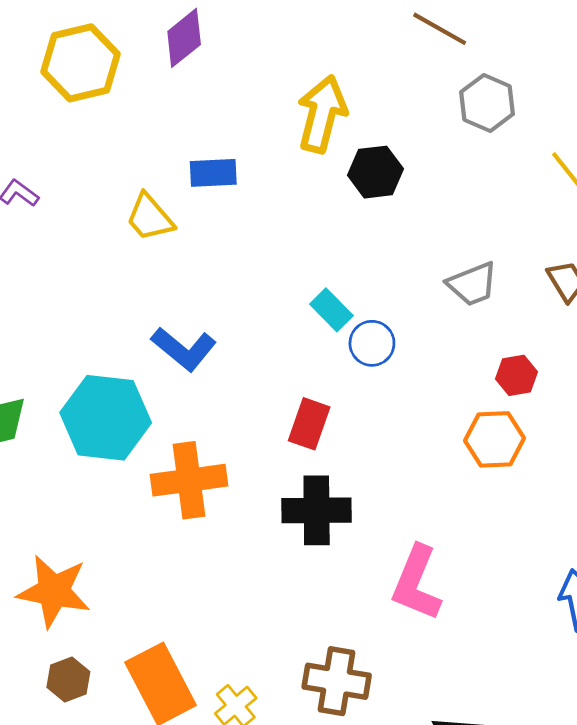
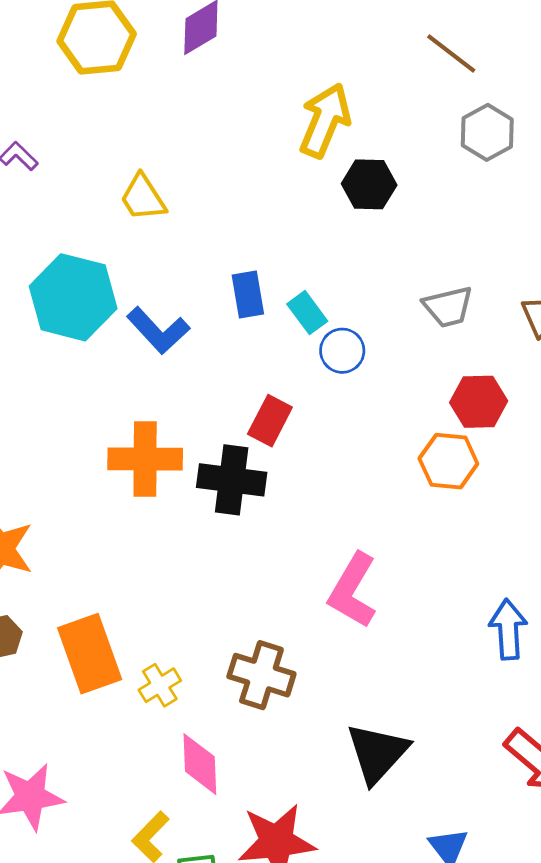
blue rectangle: (213, 173) -> (248, 295), moved, turned 75
red hexagon: (516, 375) -> (479, 402), size x1.4
cyan hexagon: (106, 418) -> (73, 297), moved
black cross: (317, 510) -> (232, 480), moved

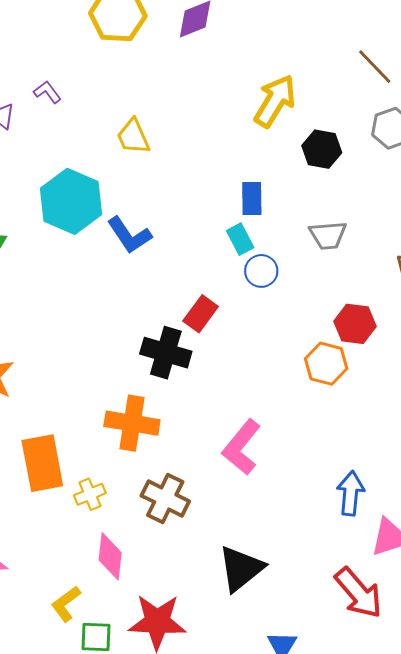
black hexagon: (369, 184) -> (322, 149), moved
blue rectangle: (248, 295) -> (252, 199), moved
gray trapezoid: (448, 307) -> (328, 235), moved
orange cross: (145, 459) -> (132, 423), moved

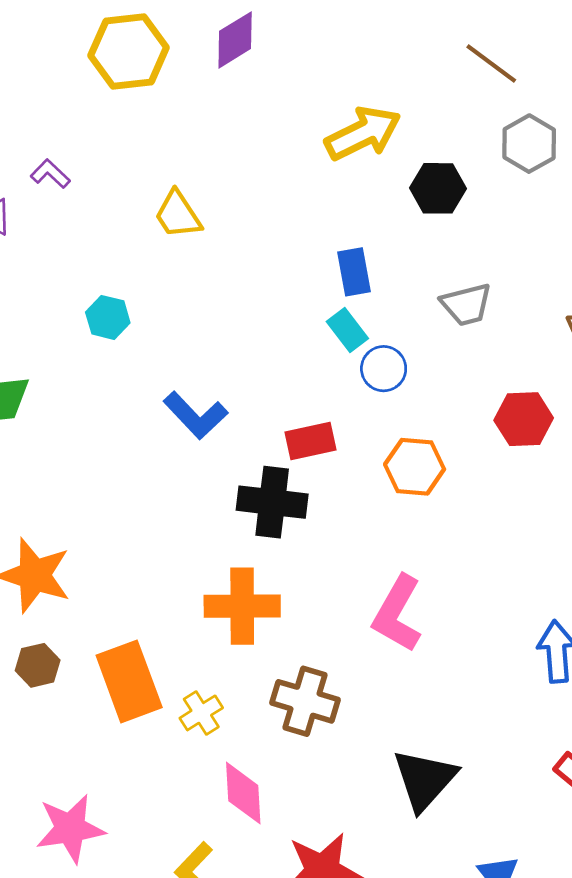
yellow arrow: (275, 101) -> (363, 133), turned 42
cyan hexagon: (71, 201) -> (108, 317), size x0.5
blue L-shape: (129, 235) -> (196, 415), moved
red rectangle: (201, 314) -> (311, 441), turned 51
orange hexagon: (326, 364) -> (415, 467), moved

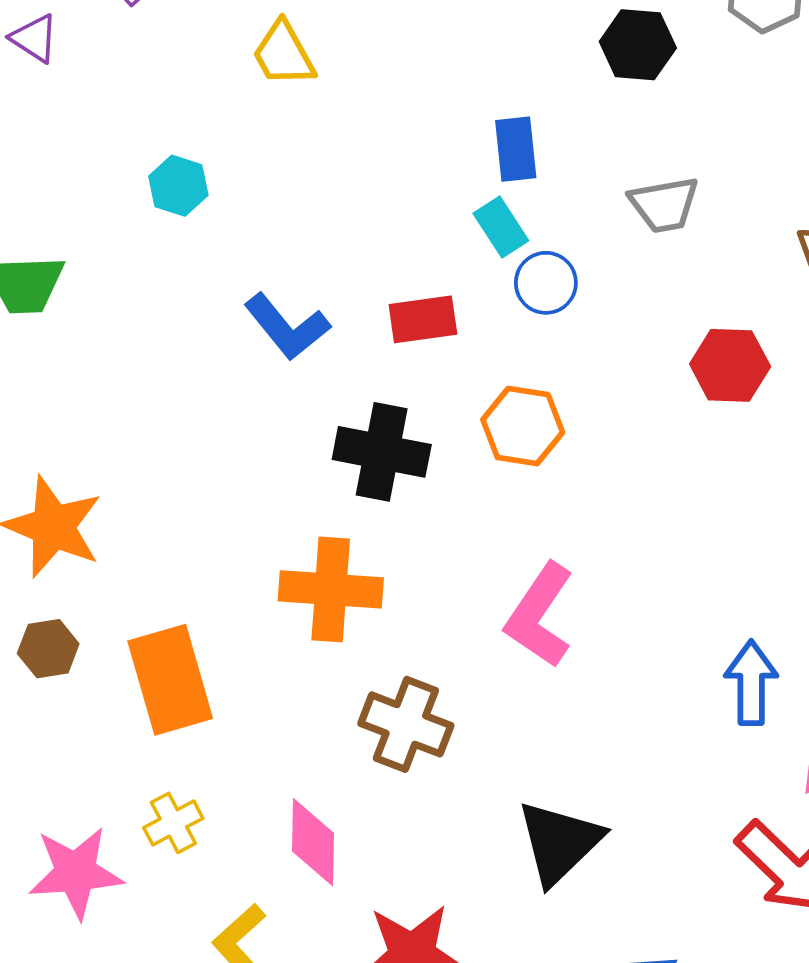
red rectangle: (311, 441) -> (423, 319), moved
orange hexagon: (415, 467) -> (523, 426), moved
yellow cross: (201, 713) -> (173, 823), moved

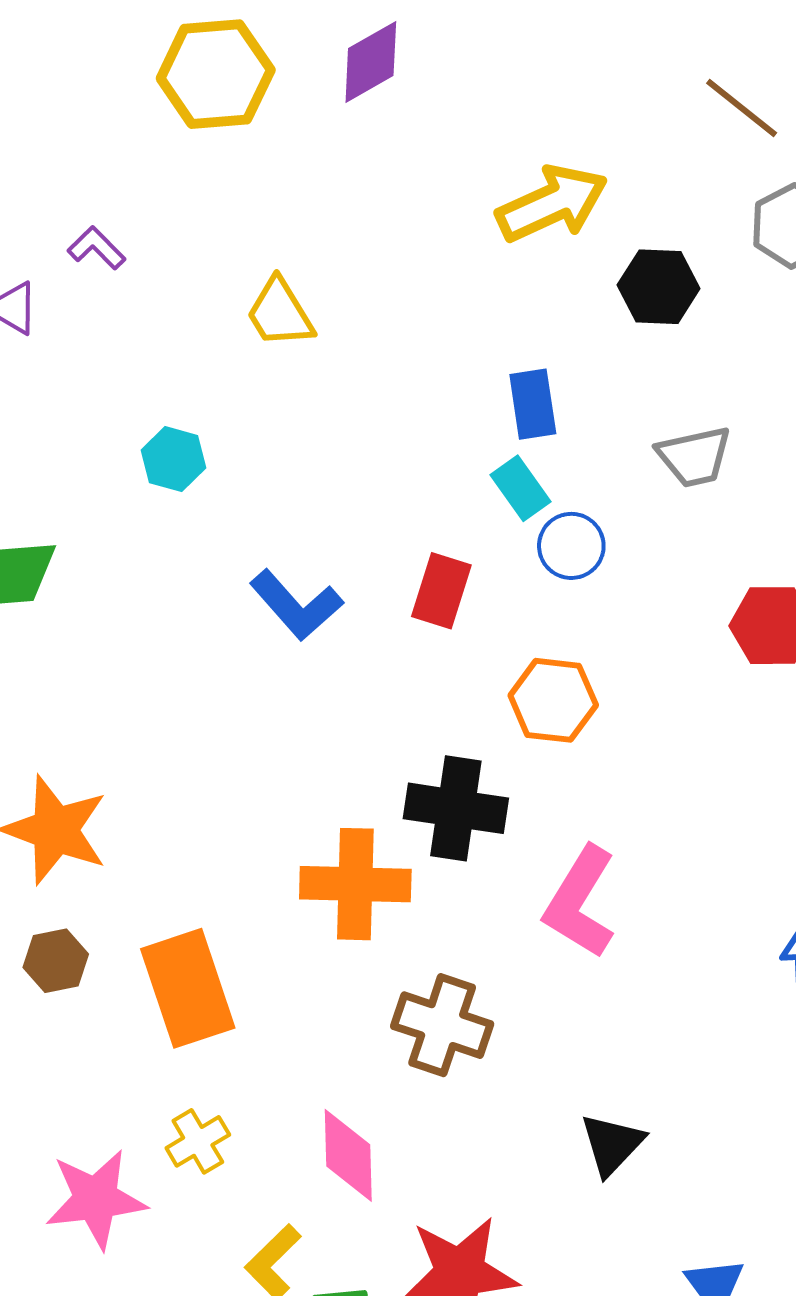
red rectangle: (423, 319) -> (441, 591), turned -62
black cross: (382, 452) -> (456, 808), moved
black triangle: (559, 842) -> (612, 1144), size x0.7

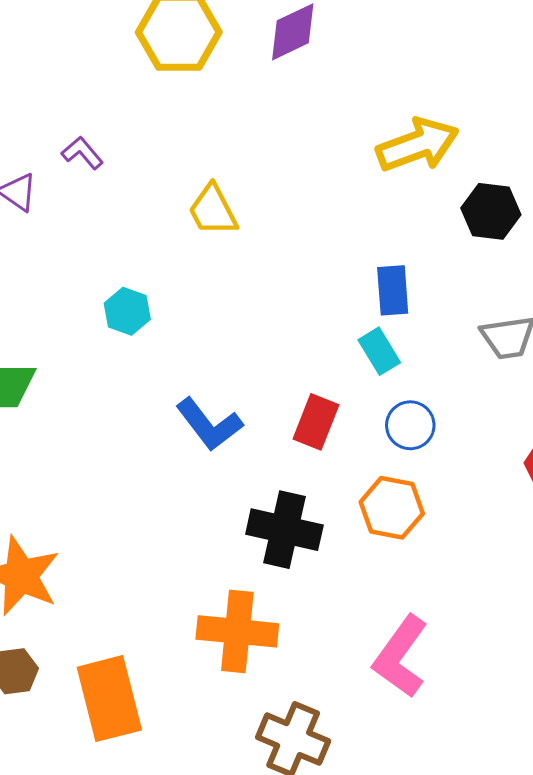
blue circle: (571, 546) -> (410, 425), moved
black cross: (456, 808) -> (284, 530), moved

